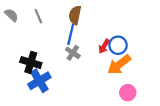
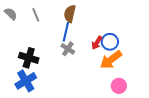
blue cross: (39, 81) -> (26, 81), moved

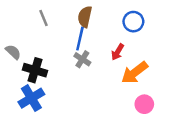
gray semicircle: (11, 14) -> (13, 52), moved
blue circle: (110, 42) -> (133, 22), moved

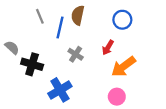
blue line: (80, 39) -> (60, 28), moved
blue cross: (31, 98) -> (60, 90), moved
pink circle: (144, 104) -> (117, 97), moved

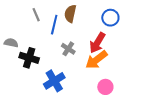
gray semicircle: (12, 48) -> (11, 43), turned -32
red arrow: (108, 48) -> (97, 43), size x1.5
orange arrow: (123, 67) -> (96, 60), moved

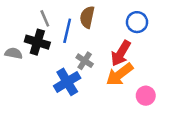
black cross: (29, 58) -> (37, 42), moved
blue cross: (54, 81) -> (67, 82), moved
pink circle: (105, 87) -> (146, 96), moved

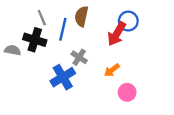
red arrow: (121, 53) -> (117, 34), moved
orange arrow: (120, 74) -> (112, 70), size x0.6
pink circle: (146, 96) -> (127, 92), moved

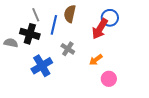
blue cross: (63, 77) -> (42, 66), moved

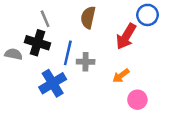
blue circle: (110, 18) -> (148, 15), moved
blue line: (54, 25) -> (68, 53), moved
gray cross: (68, 49) -> (86, 62), turned -32

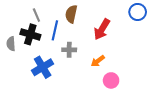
blue circle: (148, 15) -> (138, 12), moved
blue line: (68, 53) -> (55, 30), moved
gray semicircle: (13, 54) -> (11, 44), turned -104

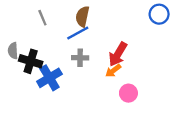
red arrow: (102, 29) -> (118, 54), moved
blue line: (55, 30) -> (78, 33), moved, turned 48
black cross: (30, 34) -> (31, 61), moved

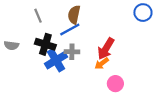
gray semicircle: (13, 51) -> (11, 45), turned -80
black cross: (31, 61) -> (45, 44), moved
blue cross: (49, 78) -> (56, 60), moved

